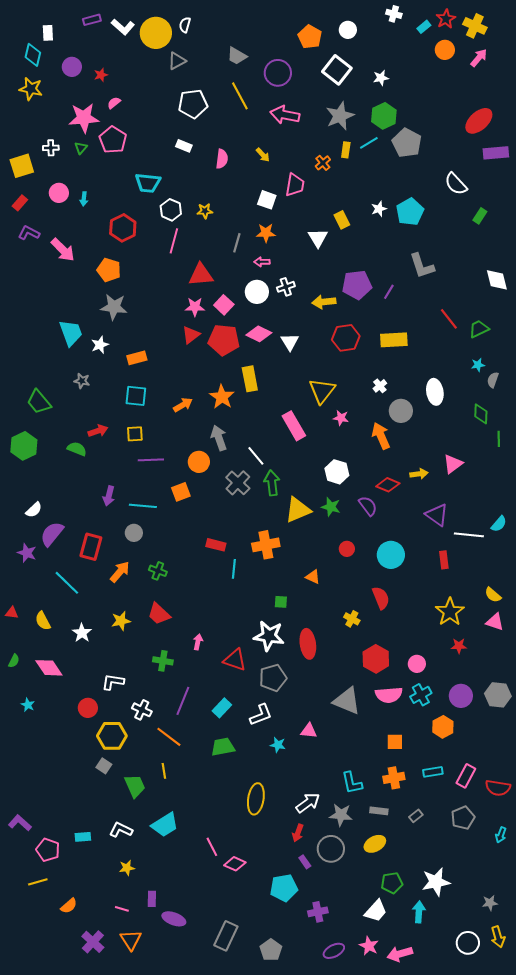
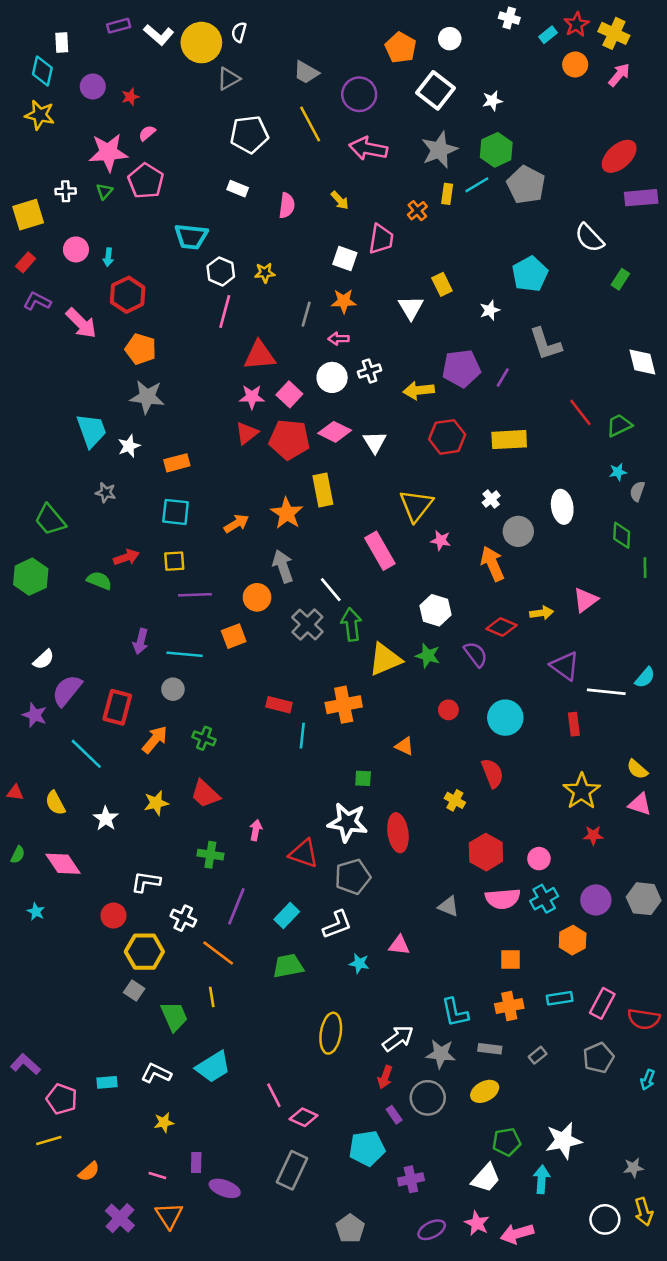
white star: (379, 209) -> (490, 310), moved
red hexagon: (123, 228) -> (128, 295), moved
gray triangle: (347, 701) -> (448, 906), size x0.6
gray rectangle: (226, 936) -> (292, 1170), moved

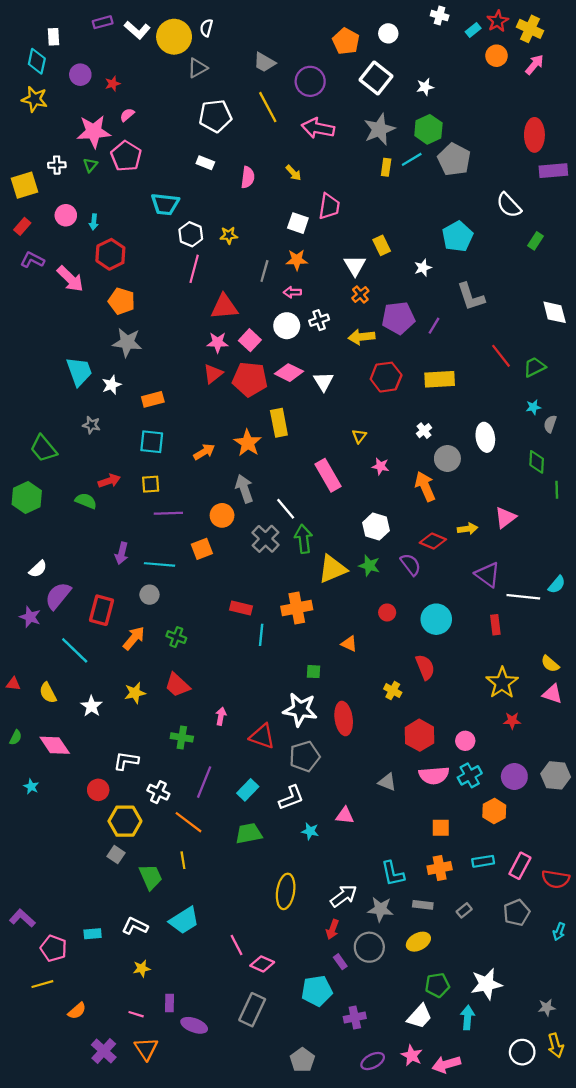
red ellipse: (619, 156) -> (534, 135), turned -48
orange cross: (417, 211) -> (360, 294), moved
yellow triangle: (416, 506) -> (359, 436), size x0.5

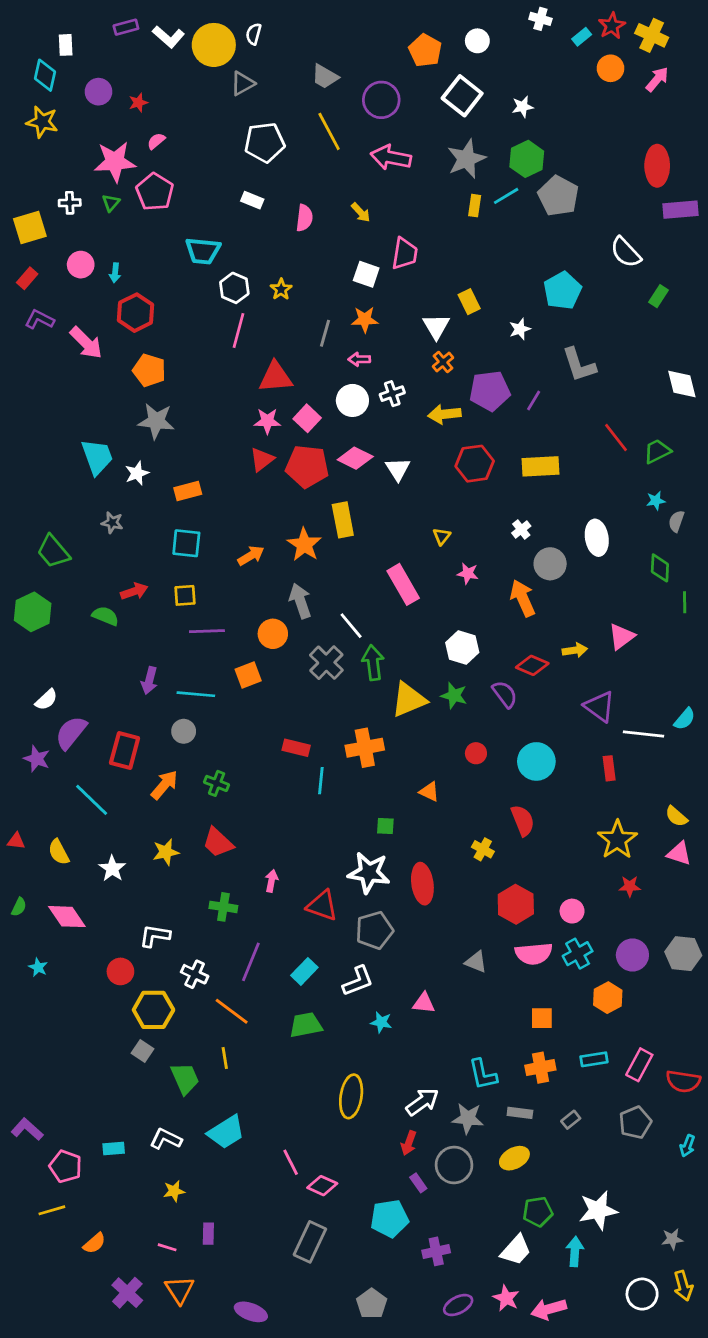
yellow star: (229, 235) -> (281, 289), turned -30
purple ellipse: (194, 1025) -> (251, 1312), moved

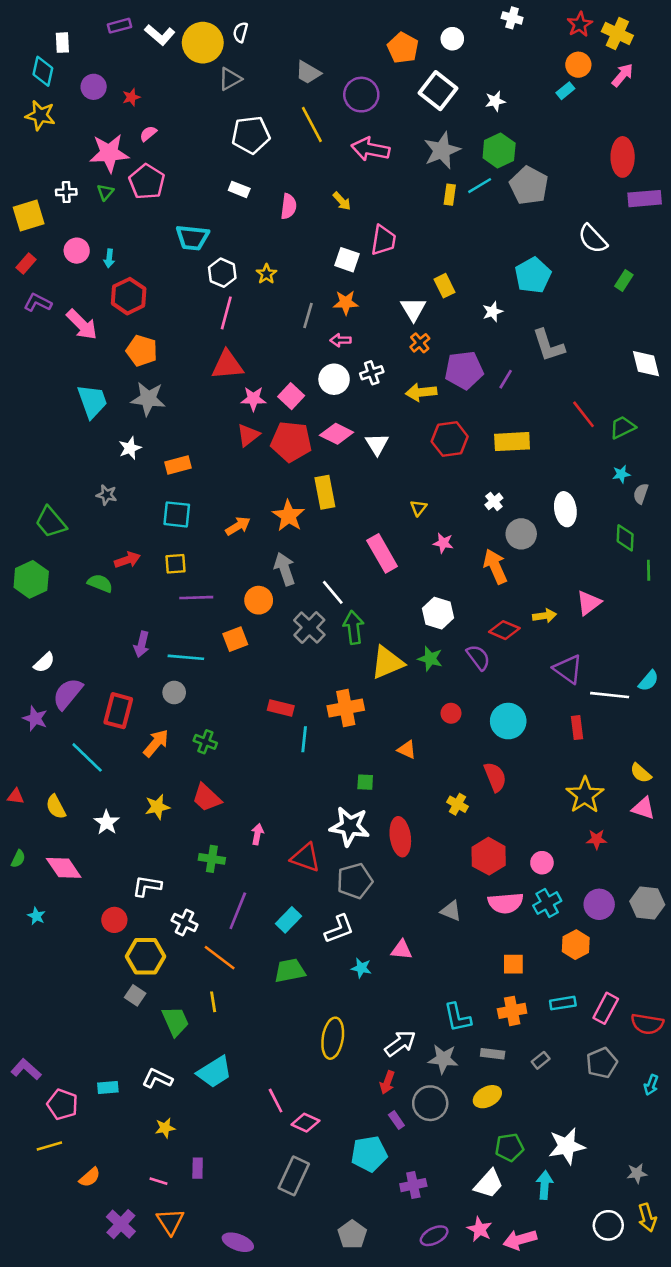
cyan rectangle: (582, 37) -> (565, 91), moved
red triangle: (276, 377) -> (227, 365), moved
cyan trapezoid: (97, 457) -> (92, 401), moved

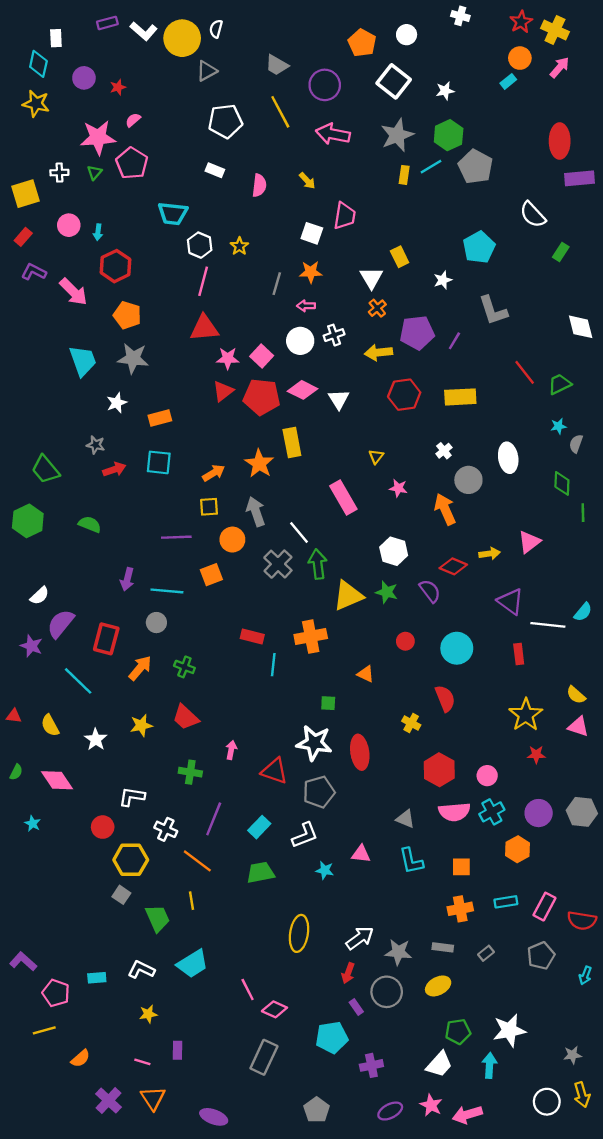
red arrow: (127, 560) -> (114, 469), moved
yellow square: (175, 564) -> (209, 507), moved
cyan L-shape: (457, 1017) -> (411, 861), moved

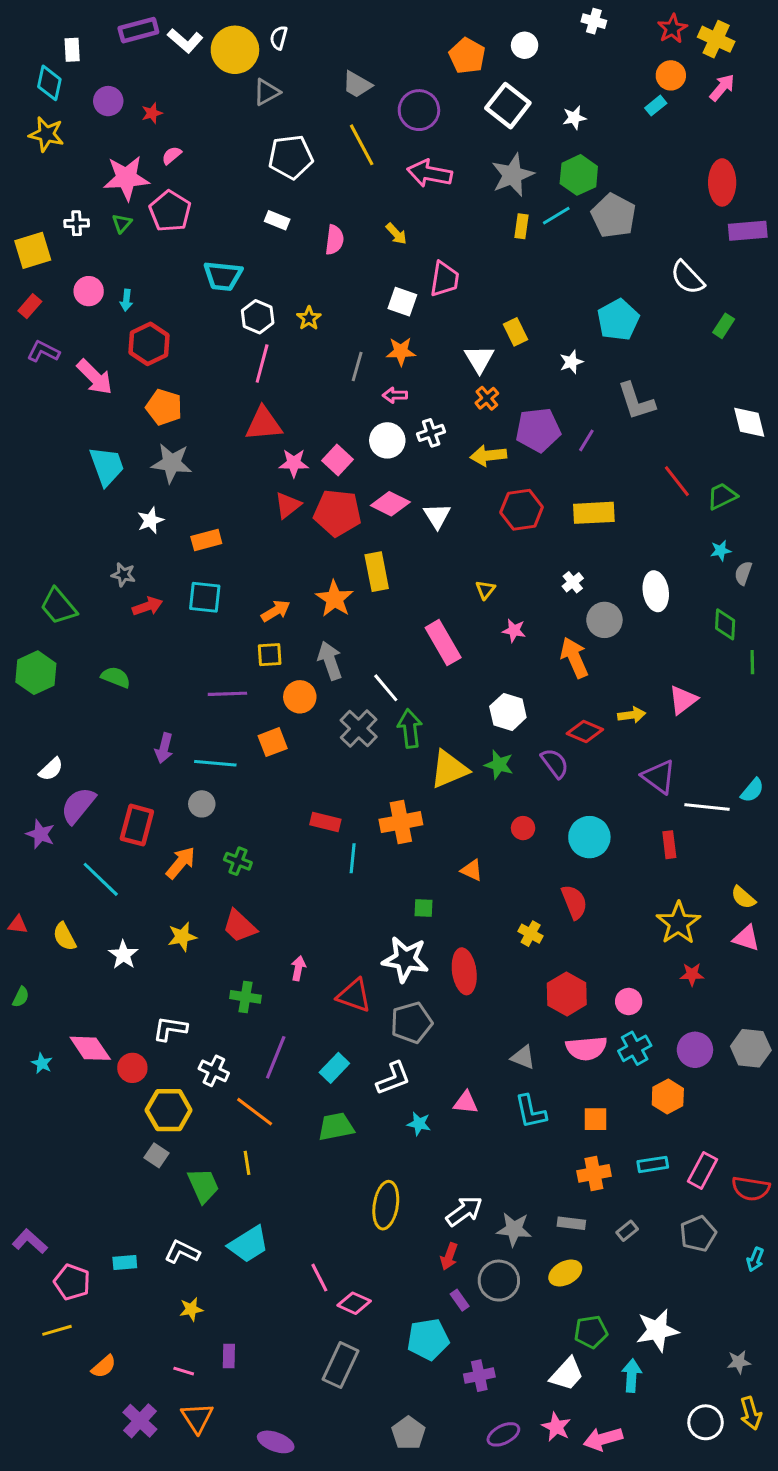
purple rectangle: (107, 23) -> (138, 30), size x1.4
pink diamond: (57, 780) -> (90, 1048), moved

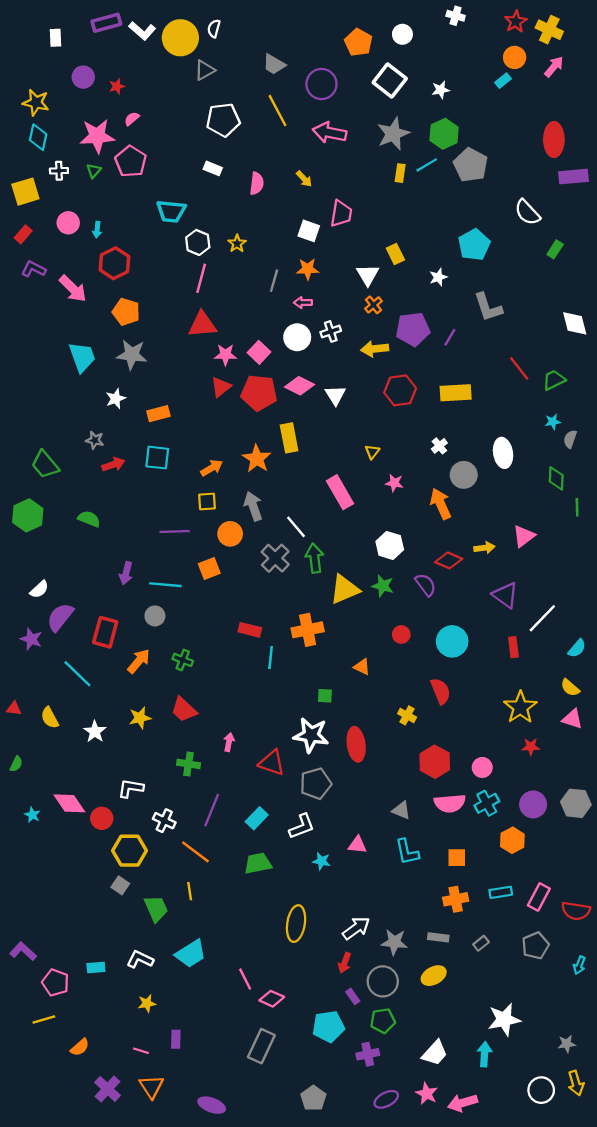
cyan diamond: (49, 83) -> (38, 137), moved
cyan semicircle: (752, 790) -> (577, 648), moved
white line: (707, 807) -> (542, 618), turned -52
green pentagon: (591, 1332) -> (383, 1021), moved

